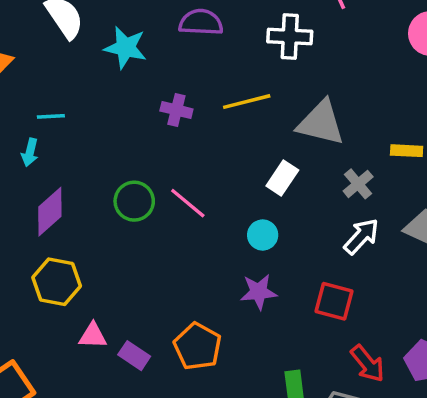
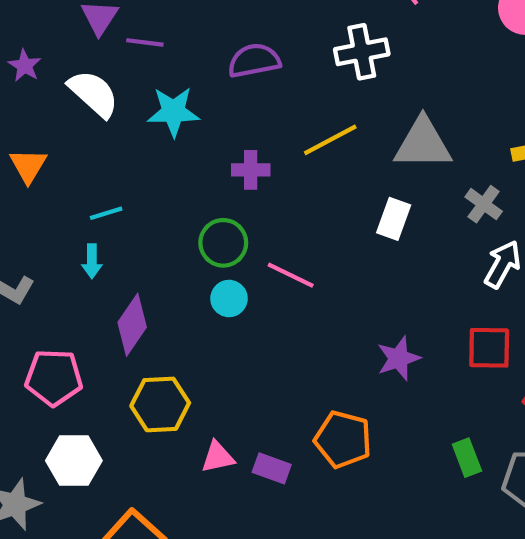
green circle: (134, 201) -> (223, 243), moved
cyan circle: (263, 235) -> (229, 299), moved

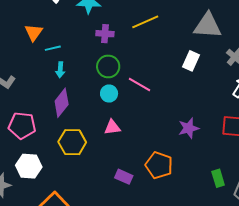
yellow line: (330, 140) -> (145, 22), moved
orange triangle: (28, 166) -> (34, 32), moved
purple cross: (251, 170) -> (105, 34), moved
cyan arrow: (92, 261) -> (60, 70), moved
pink triangle: (218, 457) -> (112, 127), moved

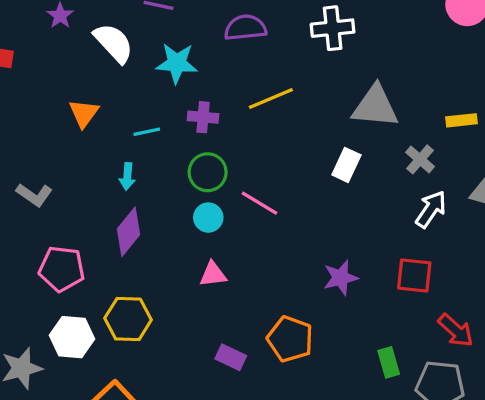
cyan line: (53, 48) -> (147, 132), moved
yellow hexagon: (72, 142) -> (128, 319), moved

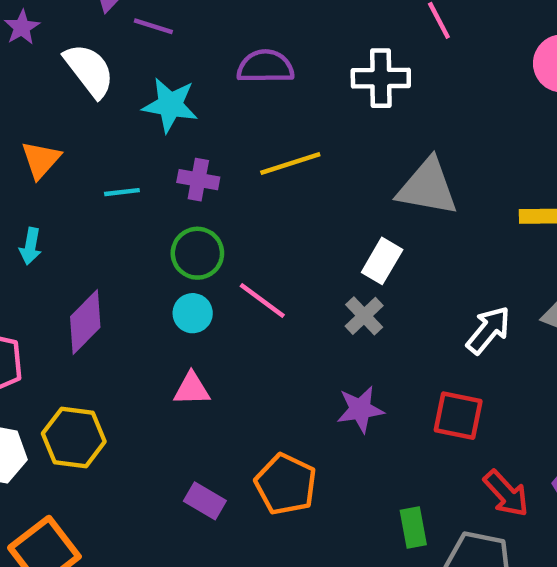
gray cross: (420, 159) -> (364, 316), moved
cyan arrow: (127, 176) -> (31, 246), moved

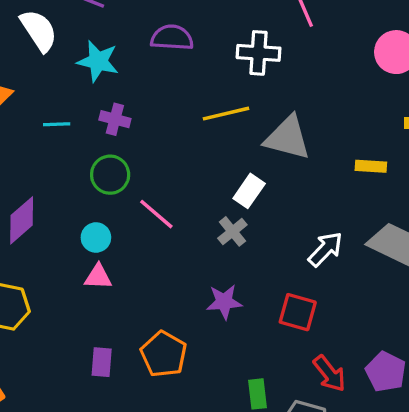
yellow line: (290, 163) -> (226, 114), moved
cyan circle: (193, 313) -> (96, 238), moved
purple rectangle: (205, 501) -> (102, 362), turned 60

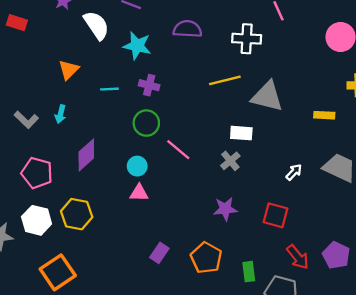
white rectangle: (249, 191) -> (241, 133), turned 60
white arrow: (325, 249) -> (294, 172), size x0.7
orange pentagon: (164, 354) -> (206, 258), moved
purple rectangle: (102, 362) -> (159, 253), moved, turned 30

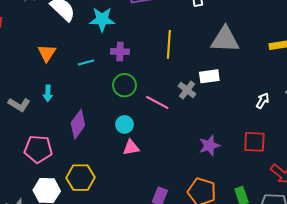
yellow line: (225, 80) -> (169, 44), moved, turned -60
gray cross: (230, 161) -> (187, 90), moved

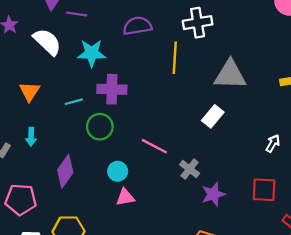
yellow line: (169, 44) -> (175, 58), moved
purple cross: (120, 52) -> (112, 89), size x1.4
white rectangle: (209, 76) -> (213, 116), turned -42
green circle: (125, 85) -> (100, 127), moved
gray cross: (187, 90) -> (190, 169), moved

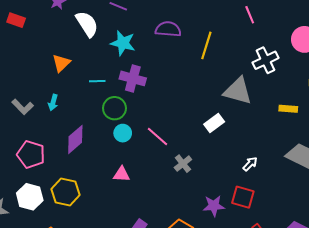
white cross: (198, 23) -> (266, 60), moved, turned -30
yellow line: (175, 58) -> (206, 45), moved
white arrow: (273, 143) -> (250, 164), moved
cyan circle: (118, 171) -> (123, 133), moved
purple star: (213, 194) -> (214, 206), moved

